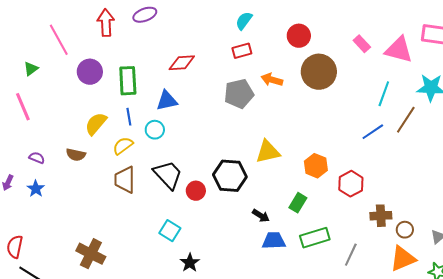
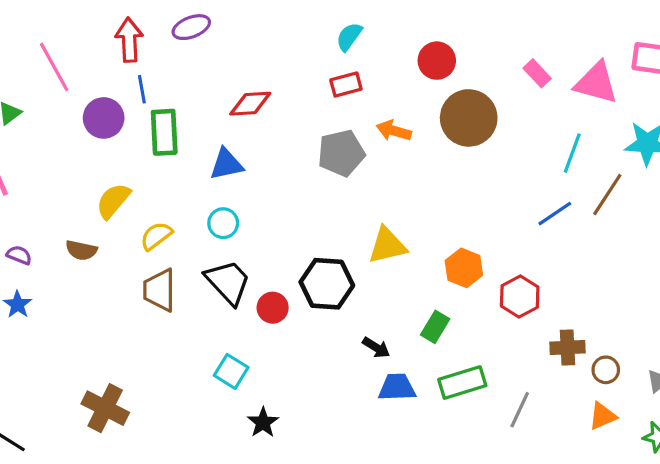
blue line: (129, 117) -> (142, 89), moved
cyan circle: (155, 130) -> (223, 223), moved
orange triangle: (403, 259) -> (603, 416), size x0.7

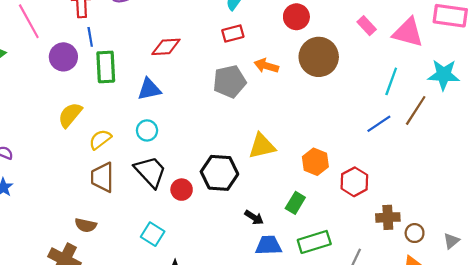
brown semicircle: (81, 250) -> (86, 225), moved

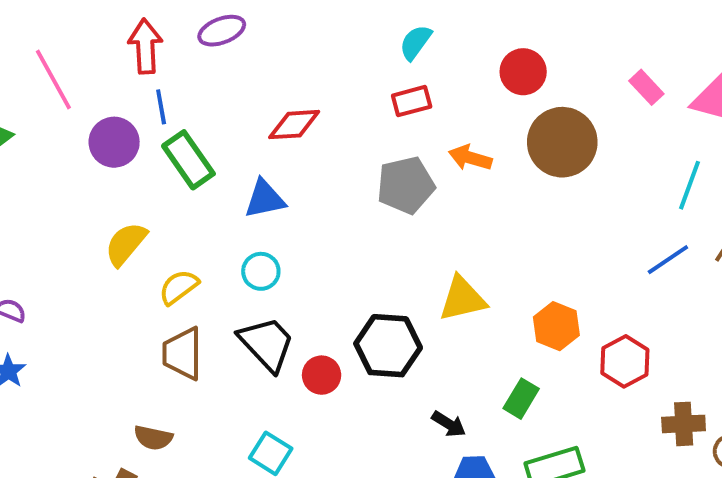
green rectangle: (106, 67) -> (188, 160), turned -32

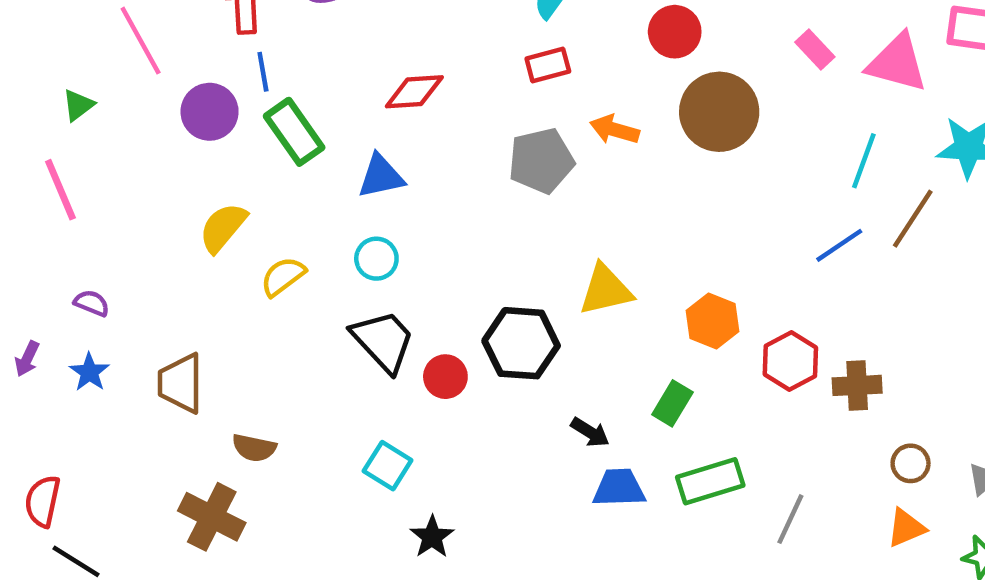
brown trapezoid: (183, 354) -> (181, 383), moved
brown cross: (684, 424) -> (857, 385), moved

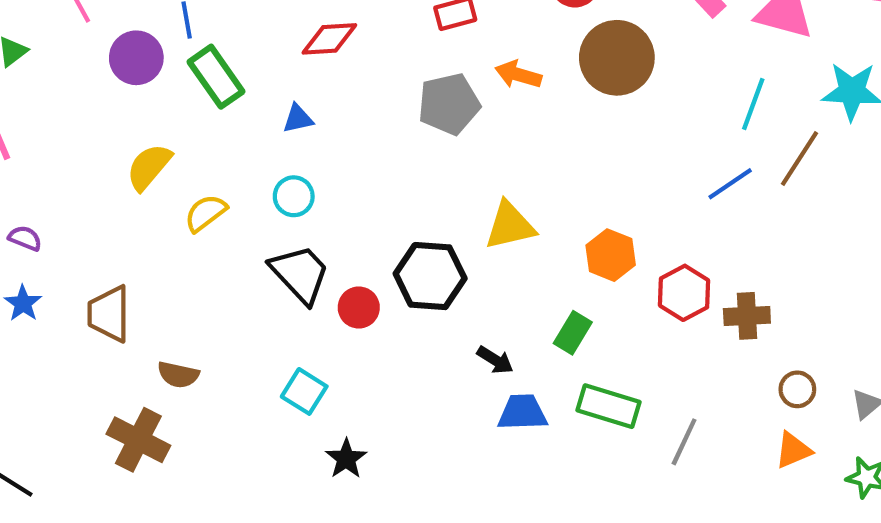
blue triangle: (381, 176) -> (298, 119), size x0.7
green rectangle: (710, 481) -> (608, 406), turned 34

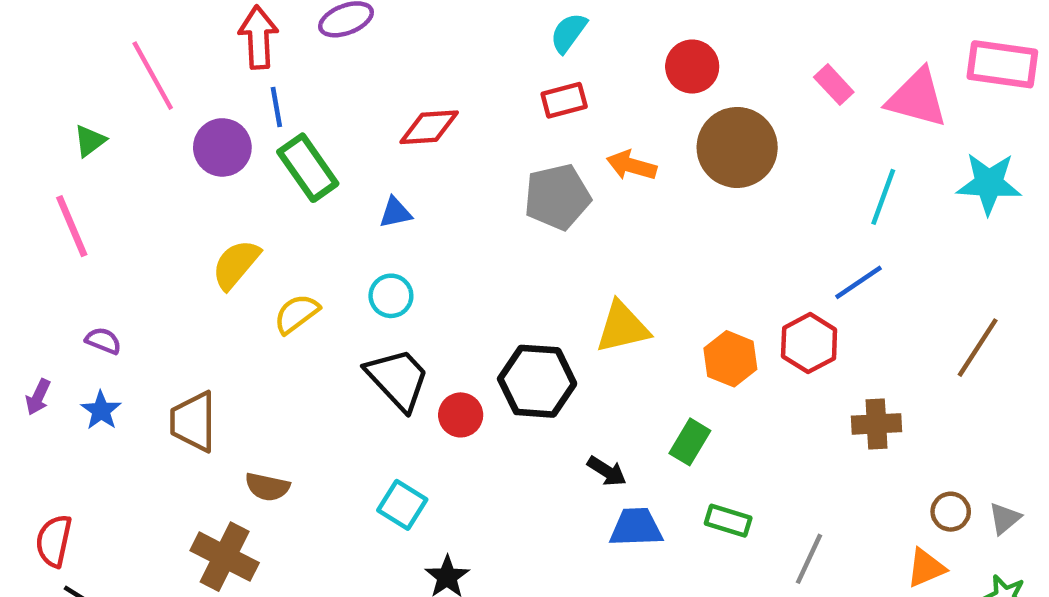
brown line: (799, 159) -> (978, 348), moved
red hexagon: (684, 293) -> (809, 343), moved
brown circle: (797, 389) -> (951, 512), moved
green rectangle: (608, 406) -> (728, 521), size x0.7

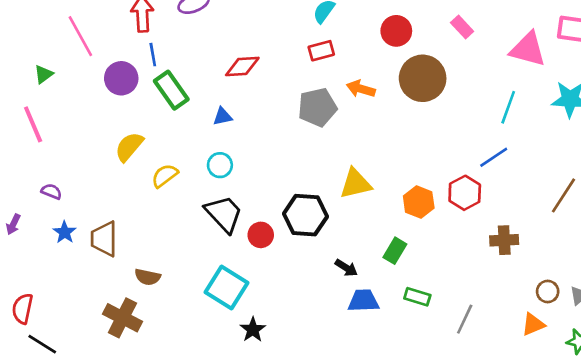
pink rectangle: (834, 85) -> (462, 27), moved
blue star: (101, 410) -> (65, 232), moved
cyan square: (402, 505) -> (226, 288), size x1.5

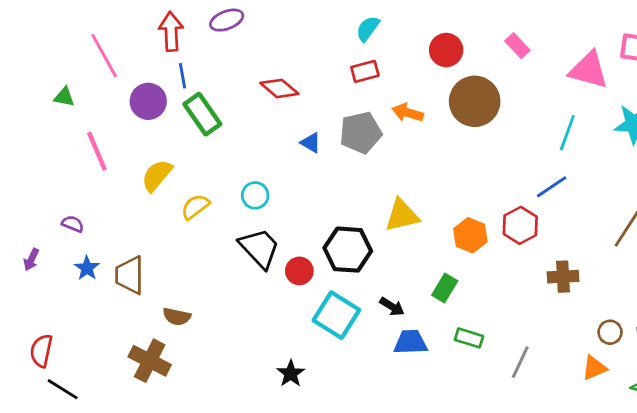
red diamond: (242, 66) -> (279, 88), turned 44
green triangle: (44, 74) -> (64, 97), turned 48
blue triangle: (223, 116) -> (311, 143), moved, turned 42
pink line: (33, 124) -> (97, 151), moved
cyan square: (226, 288) -> (336, 315), moved

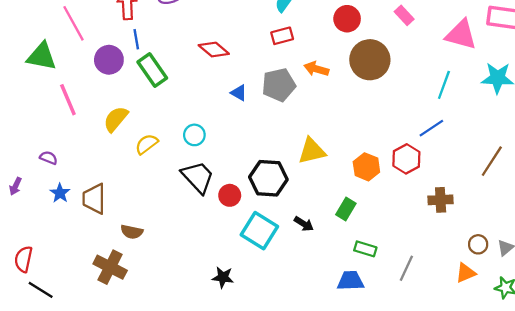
green triangle: (64, 97) -> (42, 56), size x1.8
blue trapezoid: (410, 342) -> (350, 281), moved
black star: (291, 374) -> (223, 277), turned -30

